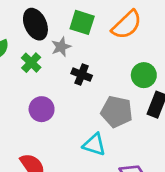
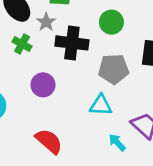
black cross: (82, 75) -> (72, 43), size x1.6
green circle: (144, 75) -> (111, 22), moved

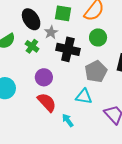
gray pentagon: (114, 69) -> (96, 71), turned -30
red semicircle: (49, 141) -> (47, 102), moved
cyan arrow: (117, 142) -> (68, 120), moved

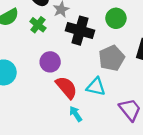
red semicircle: (47, 102) -> (66, 87), moved

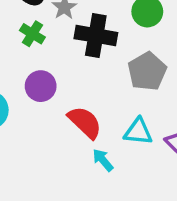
purple circle: (50, 62) -> (41, 86), moved
cyan triangle: (96, 87) -> (138, 132), moved

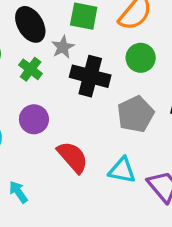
cyan arrow: (103, 160) -> (18, 192), moved

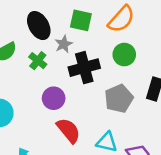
black cross: (90, 76) -> (84, 68), turned -32
purple circle: (34, 119) -> (54, 98), moved

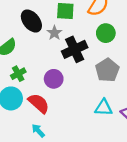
green cross: (38, 61) -> (18, 74), moved, turned 32
red semicircle: (68, 130) -> (39, 103), moved

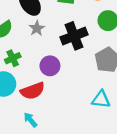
gray star: (54, 33) -> (37, 28), moved
red semicircle: (39, 103) -> (33, 91), turned 115

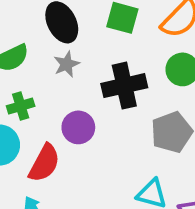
red semicircle: (33, 91) -> (44, 163), turned -50

